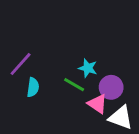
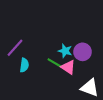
purple circle: (111, 87) -> (83, 52), moved
pink triangle: (97, 104) -> (68, 67), moved

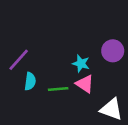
purple circle: (83, 52) -> (113, 51), moved
green line: (55, 63) -> (58, 89), moved, turned -35

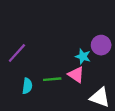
cyan star: (81, 64) -> (83, 56), moved
cyan semicircle: (30, 81) -> (27, 86), moved

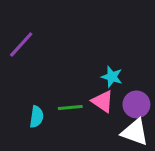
purple circle: (101, 45) -> (136, 104), moved
purple line: (17, 53) -> (21, 44), moved

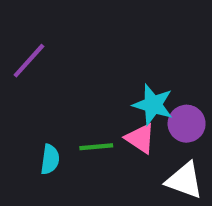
cyan star: (112, 77) -> (153, 105), size x1.4
purple circle: (136, 104) -> (187, 124), moved

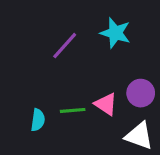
purple line: (29, 61) -> (65, 46), moved
cyan star: (153, 105) -> (115, 33), moved

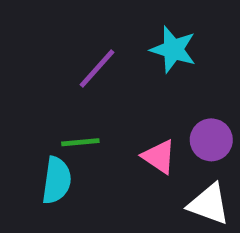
green line: (73, 110) -> (80, 142), moved
cyan semicircle: (38, 120) -> (57, 180), size x1.4

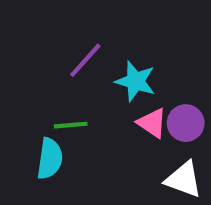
cyan star: (173, 49) -> (135, 81), moved
pink triangle: (159, 157) -> (152, 123), moved

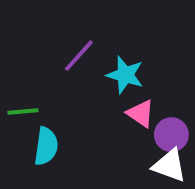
purple circle: (186, 123) -> (171, 135), moved
green line: (71, 125) -> (23, 112), moved

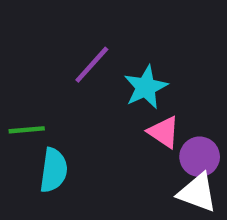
cyan star: (125, 75) -> (146, 87), turned 30

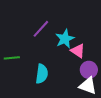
pink triangle: (164, 132) -> (78, 51), moved
cyan semicircle: (54, 170) -> (42, 74), moved

